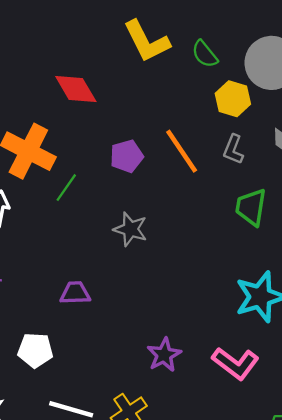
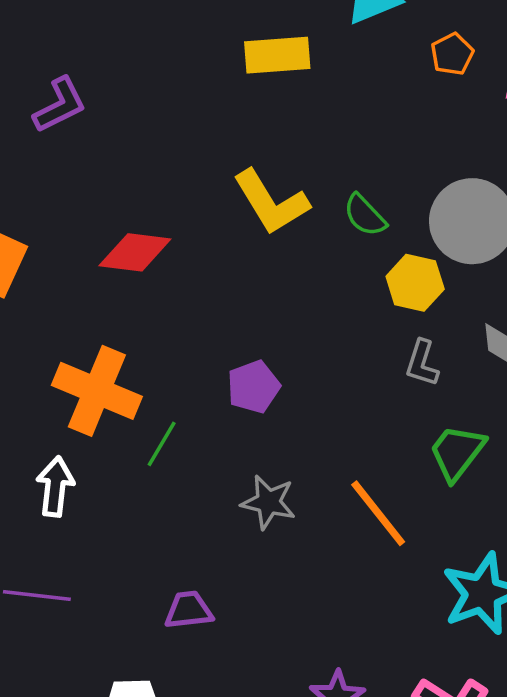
red diamond: (76, 89) -> (135, 252), moved, turned -48
orange line: (182, 151) -> (378, 513), moved
green trapezoid: (251, 207) -> (457, 452), turned 33

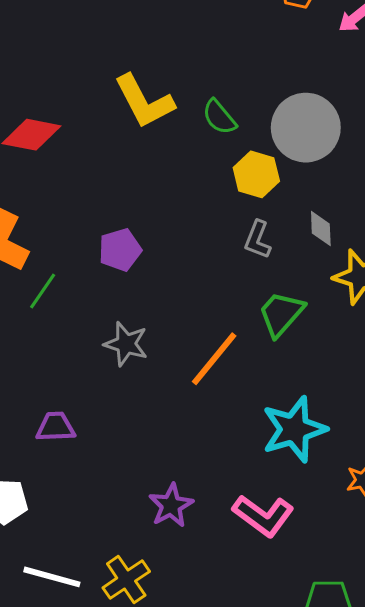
orange line: (378, 513) -> (214, 359), turned 74

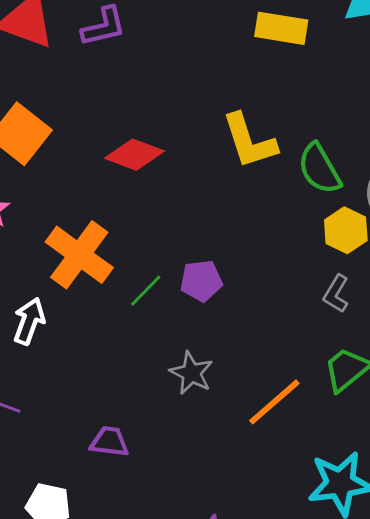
green semicircle: (219, 117) -> (319, 169), size x1.4
green line: (43, 291) -> (146, 291), moved

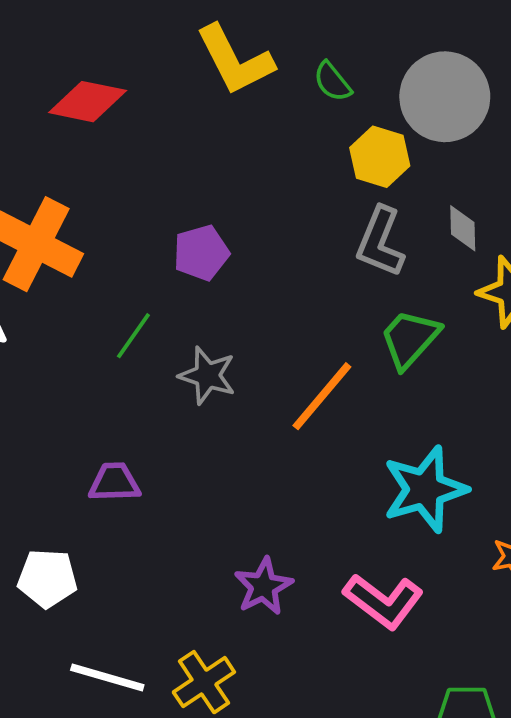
green semicircle: (319, 169) -> (332, 82), size x0.6
green line: (146, 291) -> (133, 336), moved
gray L-shape: (336, 294) -> (380, 242), size x1.4

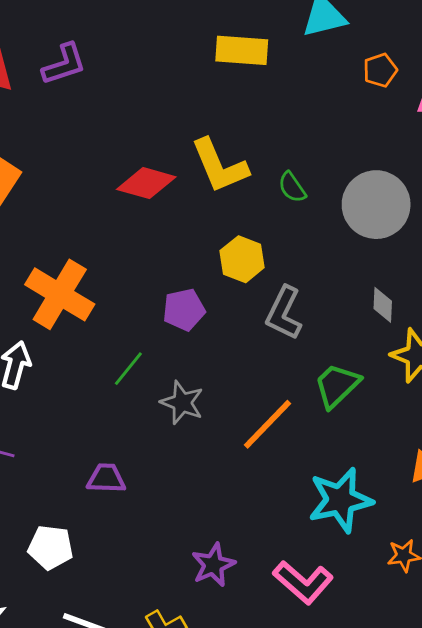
red diamond: (88, 102) -> (146, 183), moved
yellow hexagon: (380, 157) -> (242, 259), moved
gray L-shape: (380, 242) -> (284, 313), moved

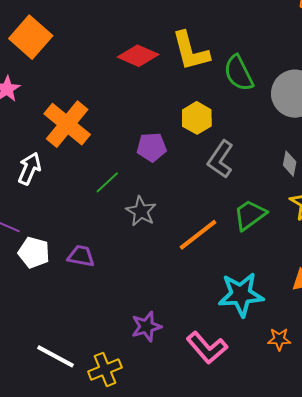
green semicircle: (292, 187) -> (239, 73), size x1.6
white pentagon: (51, 547) -> (34, 252), moved

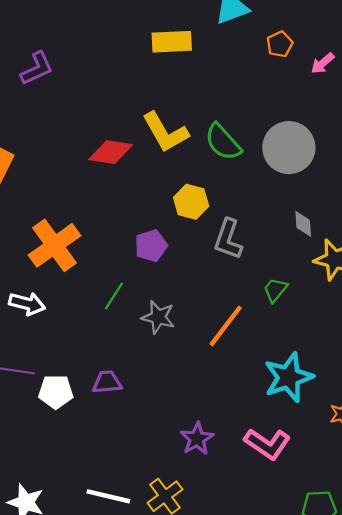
orange cross: (67, 124) -> (55, 245), turned 30
white arrow: (29, 169) -> (27, 304), turned 96
green trapezoid: (250, 215) -> (275, 290), size x0.7

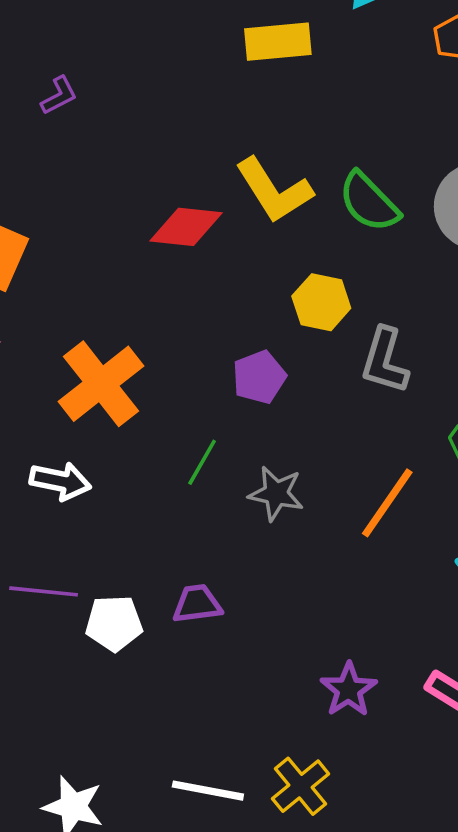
purple L-shape: (37, 68) -> (59, 95), size x0.7

